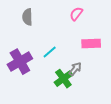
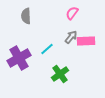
gray arrow: (75, 69) -> (71, 37), moved

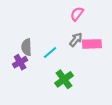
gray semicircle: (26, 16) -> (26, 47), moved
purple cross: (19, 58) -> (20, 62), size x0.6

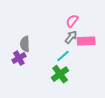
pink semicircle: (77, 14) -> (72, 21), moved
cyan line: (50, 52) -> (63, 56), moved

